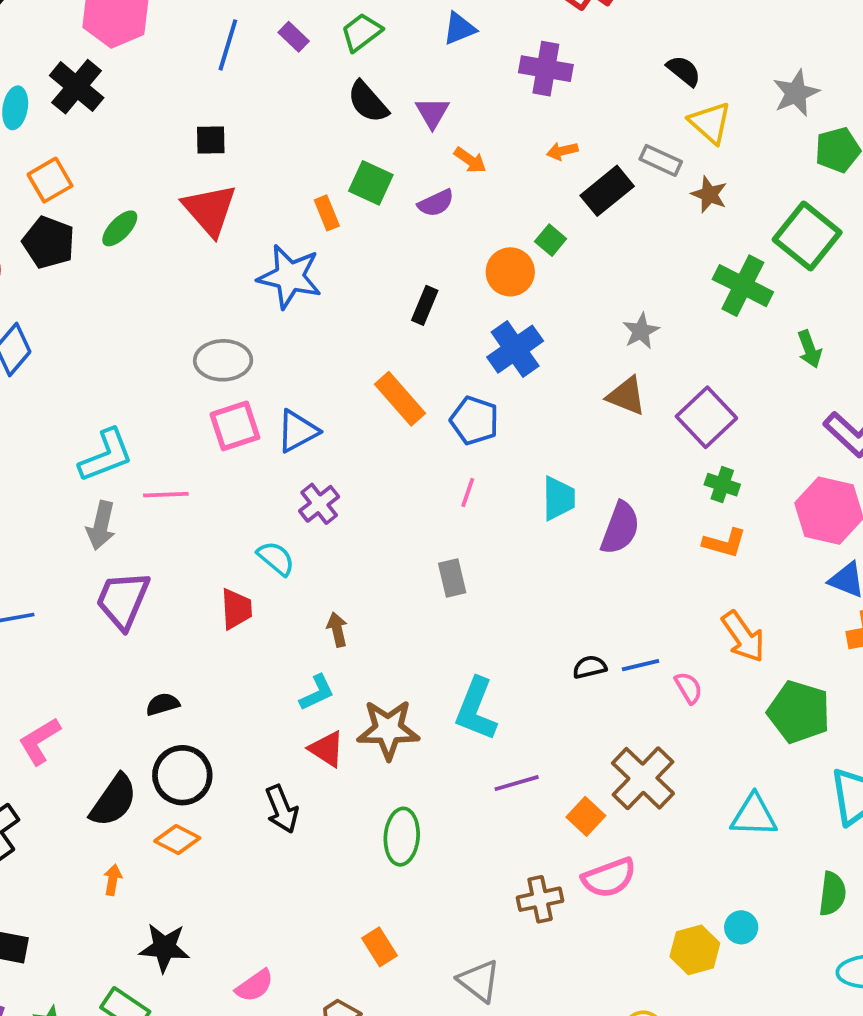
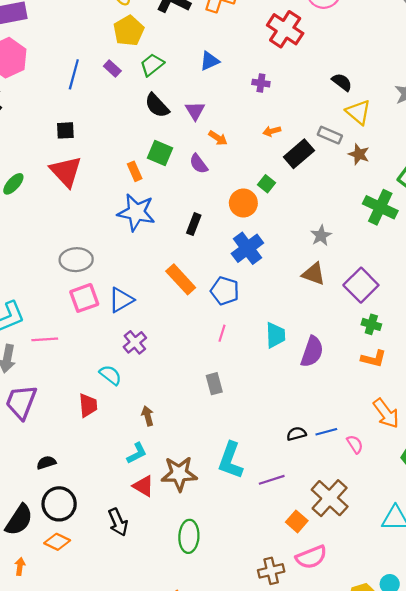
purple cross: (546, 69) -> (261, 83), size x0.6
purple semicircle: (436, 203) -> (199, 164), turned 80
blue star: (290, 277) -> (136, 212), moved
purple line: (517, 783) -> (272, 480), moved

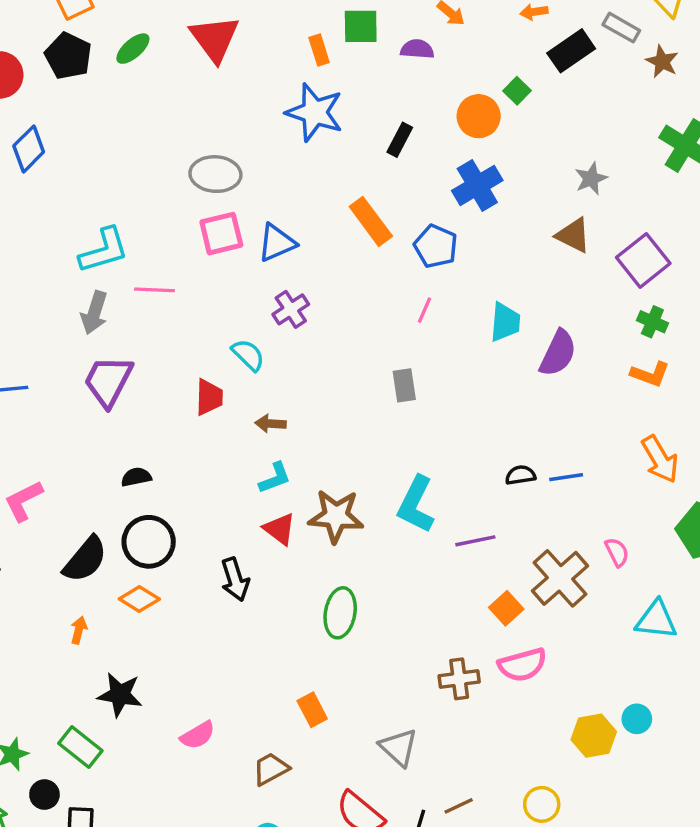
green square: (160, 153) -> (361, 26), turned -30
purple semicircle: (199, 164) -> (417, 49), turned 125
brown arrow: (148, 416) -> (271, 424), moved, turned -78
pink semicircle: (355, 444) -> (617, 552), moved

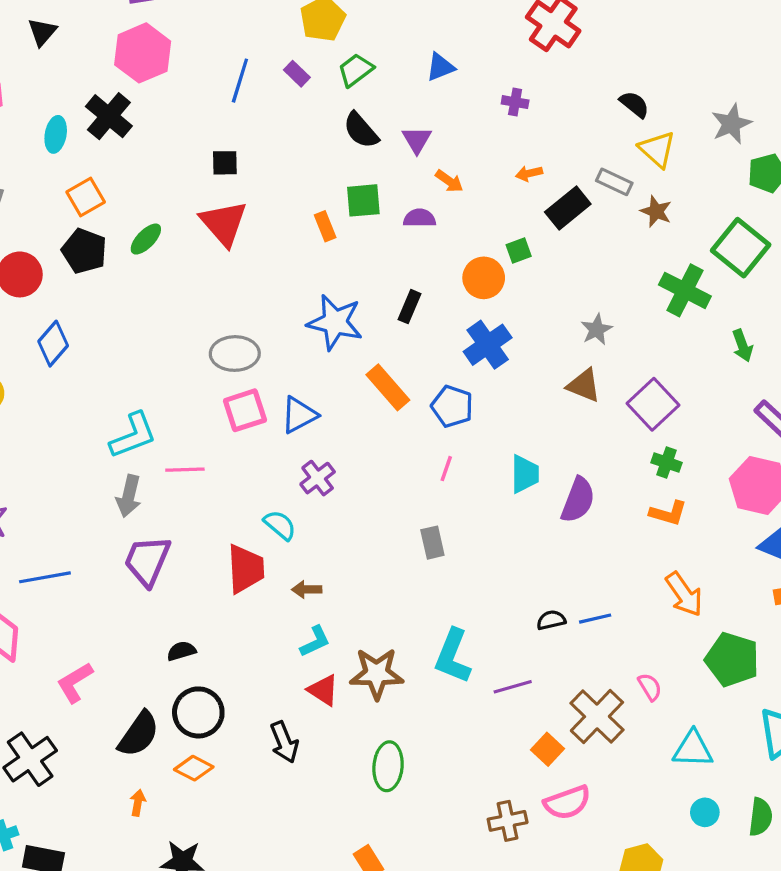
green square: (517, 91) -> (519, 251), turned 30
blue star: (315, 112) -> (335, 322), moved
red trapezoid: (209, 397) -> (246, 569), size x1.4
cyan circle: (637, 719) -> (705, 812), moved

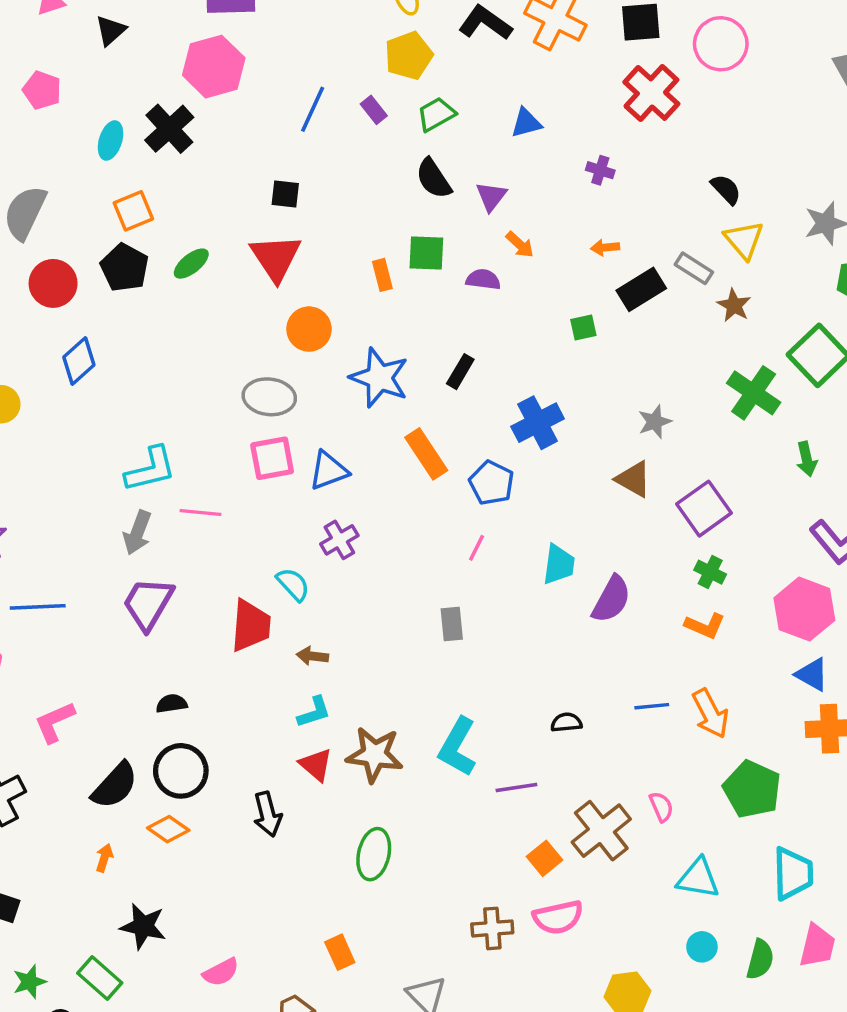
orange circle: (484, 278) -> (309, 329), moved
blue line: (595, 619) -> (652, 706), moved

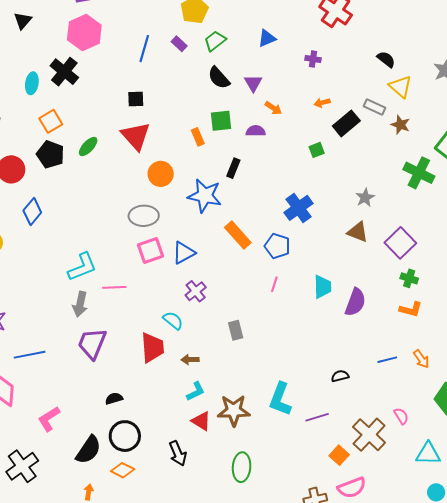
black rectangle: (460, 372) -> (233, 168), moved
gray rectangle: (452, 624) -> (236, 330), moved
orange arrow: (710, 714) -> (421, 359), size x0.7

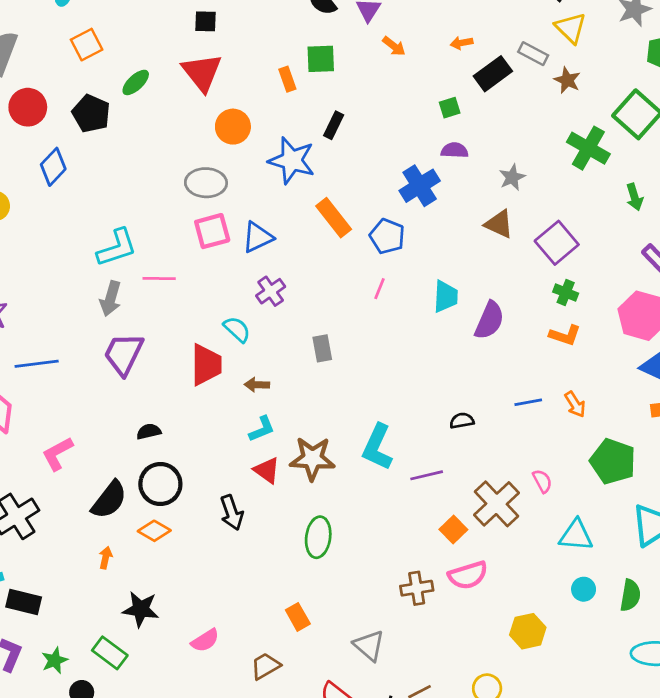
purple semicircle: (256, 131) -> (455, 150), moved
black pentagon: (50, 154) -> (91, 114), moved

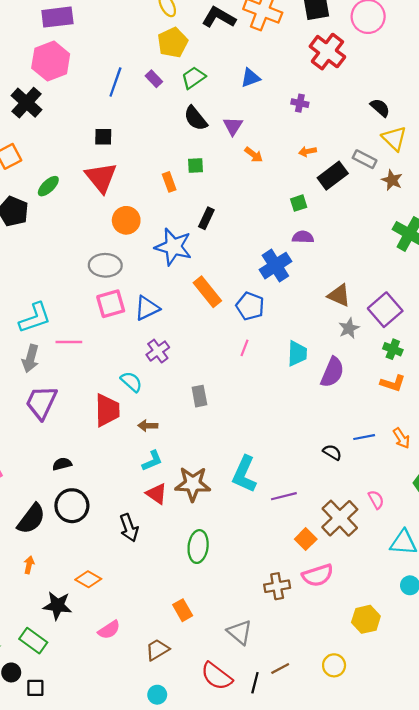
green square: (321, 59) -> (195, 166), size x0.7
gray star: (512, 177) -> (349, 328), moved
black semicircle: (462, 421) -> (332, 452), moved, turned 42
orange diamond: (154, 531) -> (88, 579), moved

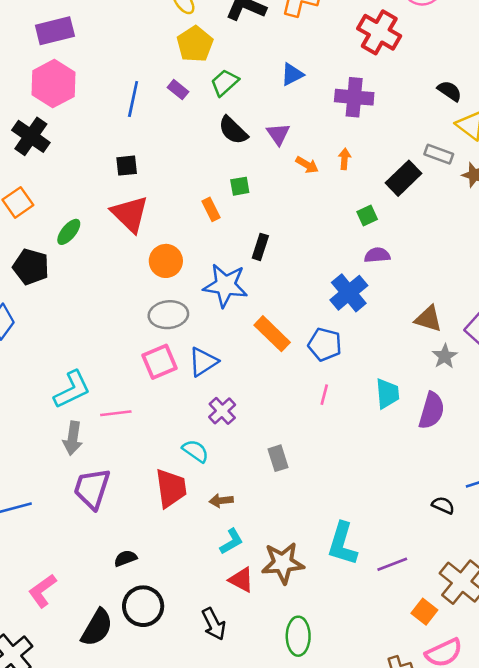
purple cross: (300, 103) -> (354, 97), size x1.8
orange arrow: (307, 151) -> (344, 159), moved, turned 112
gray ellipse: (105, 265) -> (168, 315), moved

